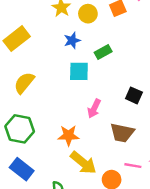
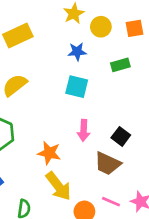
green rectangle: (103, 52) -> (120, 65), moved
black square: (134, 95) -> (121, 136), moved
pink arrow: (94, 108) -> (84, 130), turned -36

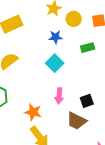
cyan square: (77, 87) -> (55, 63), turned 30
black square: (121, 136) -> (87, 101), turned 32

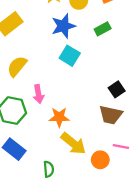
blue star: (56, 37) -> (63, 26), size x1.5
pink arrow: (59, 96) -> (38, 94), moved

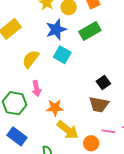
green rectangle: (103, 29) -> (90, 31), size x1.5
yellow semicircle: (17, 66) -> (31, 59), moved

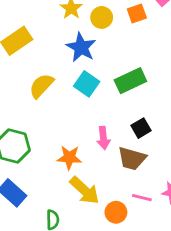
blue star: (56, 29) -> (81, 47), turned -30
green rectangle: (90, 31) -> (130, 81), moved
pink arrow: (36, 88) -> (103, 138), moved

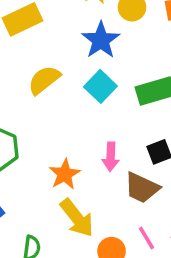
orange star: (69, 157) -> (65, 174), turned 30
pink line: (142, 198) -> (146, 238), turned 36

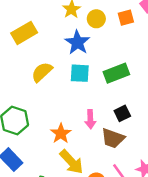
cyan square: (100, 86) -> (80, 73), turned -36

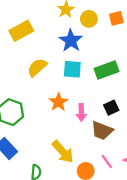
orange star: (61, 134) -> (58, 102), moved

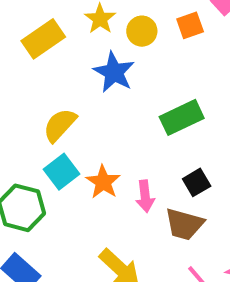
yellow rectangle: (21, 31) -> (43, 39), moved
cyan square: (72, 69) -> (62, 172), moved, turned -36

